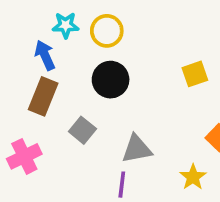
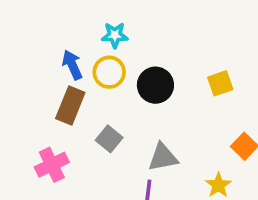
cyan star: (66, 25) -> (115, 35), moved
yellow circle: (107, 31) -> (109, 72), moved
black circle: (111, 80) -> (155, 85), moved

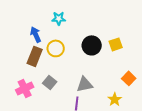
yellow circle: (109, 72) -> (56, 48), moved
black circle: (155, 85) -> (92, 45), moved
gray square: (109, 139) -> (50, 82), moved

